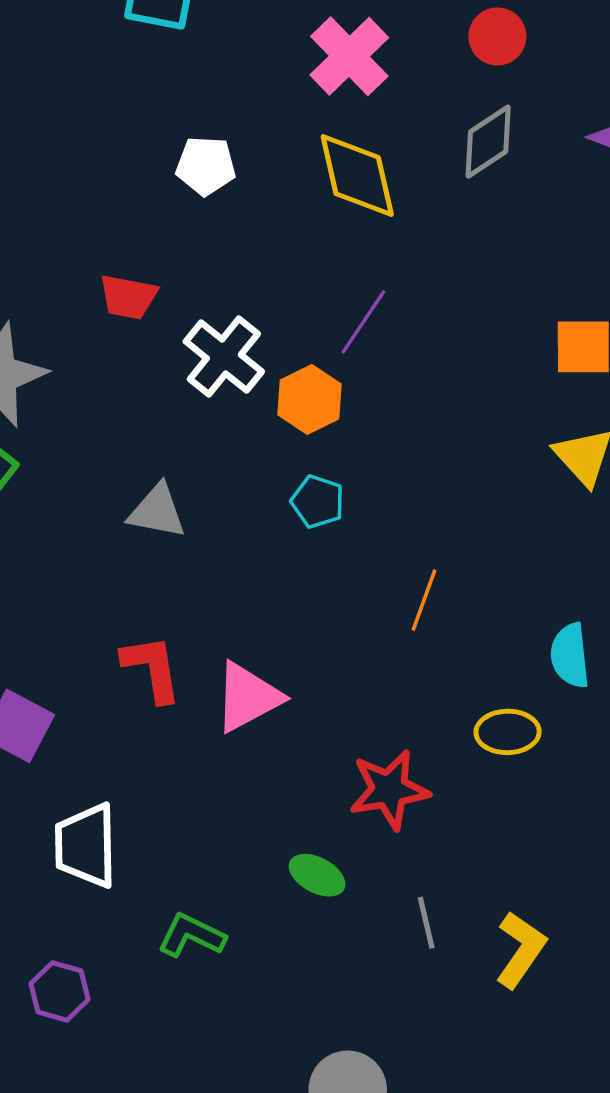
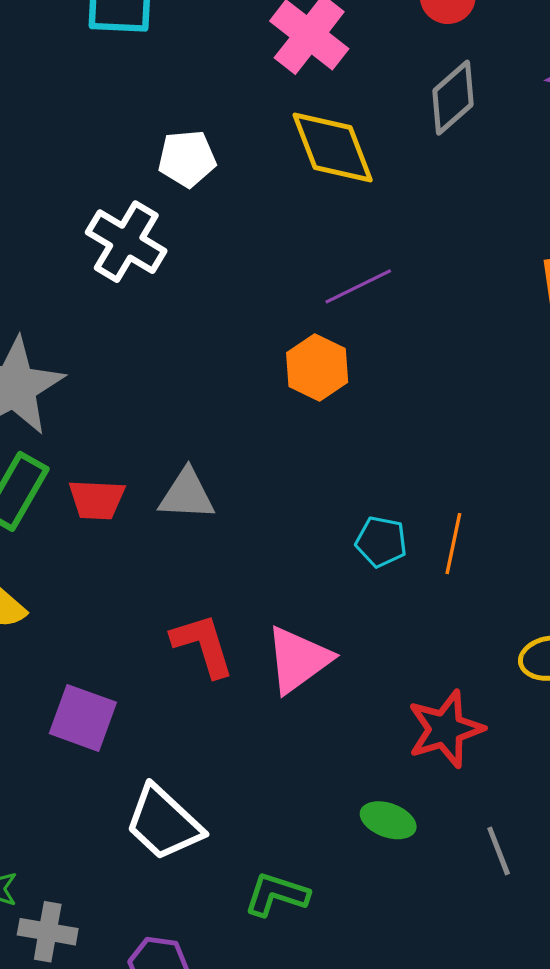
red trapezoid: (128, 297) -> (97, 500), moved
purple line: (363, 322) -> (358, 286), turned 38
white cross: (224, 356) -> (126, 242), moved
cyan pentagon: (318, 502) -> (381, 542), moved
white trapezoid: (86, 845) -> (164, 823), turned -38

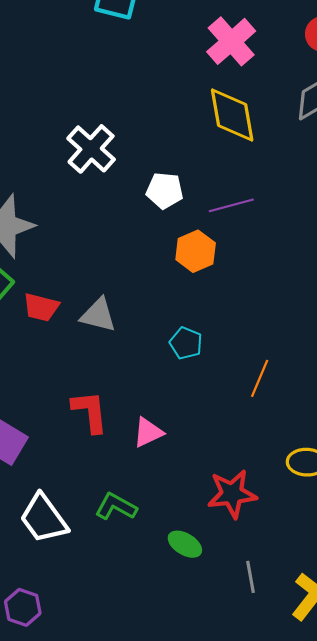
white pentagon: (187, 158) -> (165, 190), moved
cyan pentagon: (381, 542) -> (186, 343), moved
pink triangle: (298, 660) -> (148, 432), size x0.7
green L-shape: (276, 895) -> (116, 507), moved

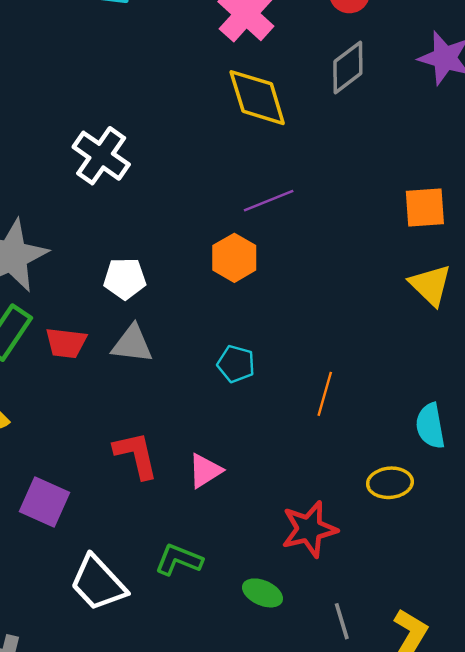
white pentagon: (165, 190) -> (125, 279), moved

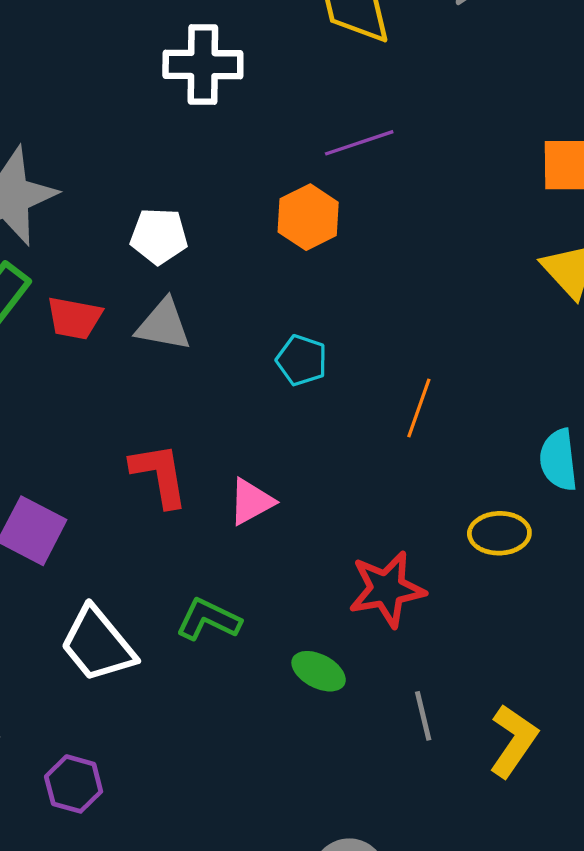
white cross: (101, 156) -> (203, 65), moved, turned -38

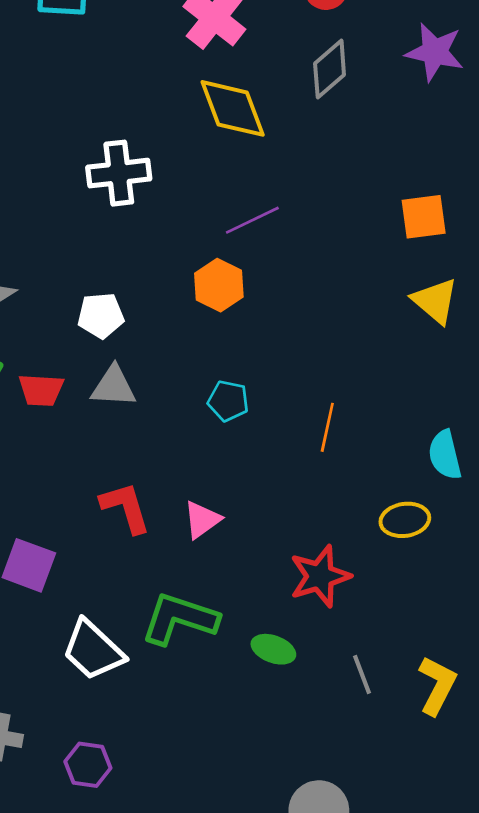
green L-shape: (208, 619) -> (180, 619), size x1.5

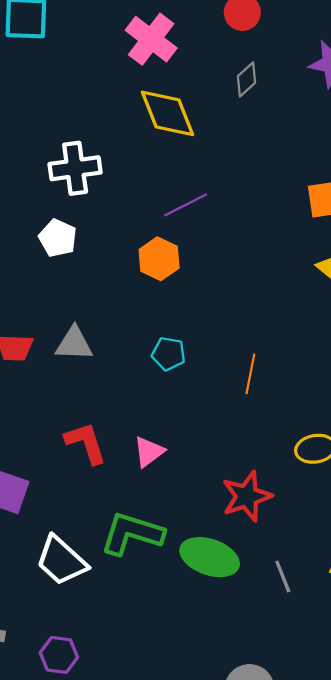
gray diamond: (330, 69) -> (247, 79), size x0.7
white pentagon: (101, 316) -> (58, 238), moved, turned 30
green ellipse: (273, 649) -> (210, 557), size x1.6

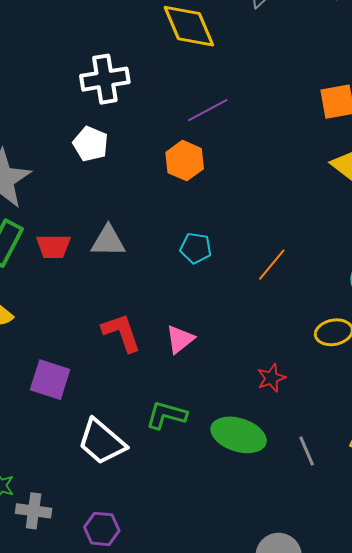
orange line: (250, 374) -> (272, 265), turned 30
red star: (247, 496) -> (271, 378), size x0.6
green L-shape: (132, 534) -> (166, 415), size x0.7

